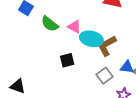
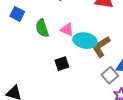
green semicircle: (50, 24) -> (42, 28), turned 36
gray square: (105, 76) -> (110, 75), moved

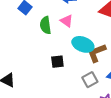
pink triangle: (67, 30) -> (67, 21), moved
gray square: (110, 75) -> (90, 80), moved

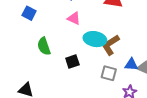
green semicircle: (45, 25) -> (44, 46), moved
gray square: (90, 80) -> (109, 73), turned -35

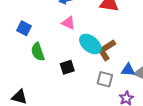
blue square: (29, 13) -> (24, 28), moved
cyan ellipse: (95, 39) -> (90, 44), turned 30

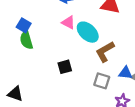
cyan ellipse: (90, 44) -> (88, 32), moved
green semicircle: (38, 52) -> (26, 40), moved

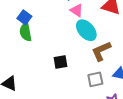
pink triangle: (68, 22) -> (77, 10), moved
gray square: (102, 81) -> (95, 79), turned -35

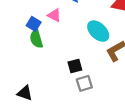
pink triangle: (77, 10) -> (54, 15), moved
gray square: (95, 79) -> (84, 83), moved

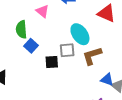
blue square: (34, 24) -> (31, 46), moved
gray square: (84, 83) -> (67, 50), moved

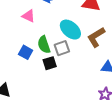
green semicircle: (21, 29) -> (44, 45), moved
brown L-shape: (92, 56) -> (96, 37), moved

